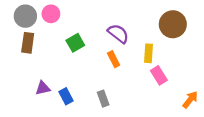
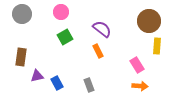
pink circle: (51, 14) -> (61, 12), moved
brown rectangle: (28, 43) -> (21, 57), moved
yellow rectangle: (148, 53) -> (157, 46), moved
orange arrow: (190, 100) -> (140, 86), moved, turned 56

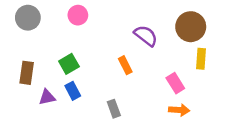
purple semicircle: (102, 29) -> (146, 36), moved
green square: (65, 37) -> (69, 64), moved
blue rectangle: (57, 83) -> (73, 91), moved

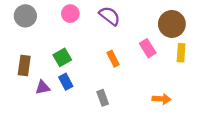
purple semicircle: (146, 36) -> (110, 16), moved
pink rectangle: (175, 83) -> (148, 48), moved

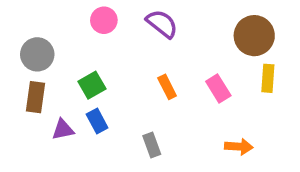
gray circle: (25, 16) -> (37, 54), moved
pink rectangle: (148, 48) -> (218, 89), moved

